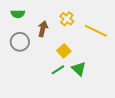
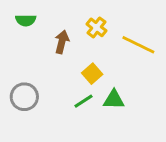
gray circle: (20, 42) -> (24, 97), moved
green triangle: (79, 69) -> (114, 100), turned -42

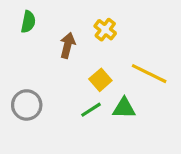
green semicircle: (26, 20) -> (28, 22), turned -78
yellow line: (138, 45) -> (149, 74), moved

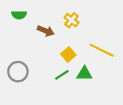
green semicircle: (28, 22) -> (19, 15), turned 80
brown arrow: (68, 45) -> (46, 31), turned 98

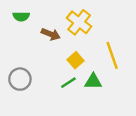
yellow cross: (72, 20) -> (79, 22), size x1.5
yellow line: (102, 50) -> (112, 55), turned 45

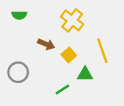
brown arrow: (51, 34) -> (46, 44), moved
green line: (68, 83) -> (62, 90), moved

